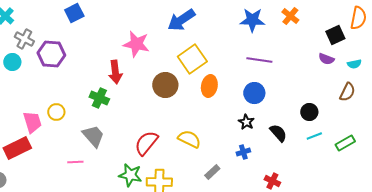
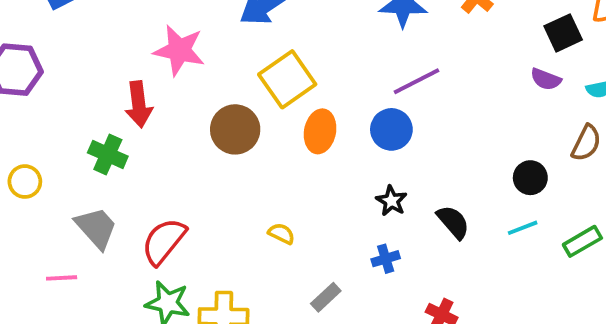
purple line: (259, 60) -> (416, 81), turned -35
blue circle: (254, 93) -> (391, 129), moved
black circle: (309, 112) -> (530, 178), moved
yellow semicircle: (189, 139) -> (281, 234), size x0.6
red semicircle: (146, 143) -> (164, 241), moved

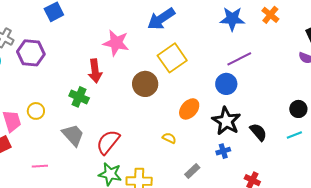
orange ellipse: (320, 131) -> (189, 109), moved, turned 30
black star: (391, 201) -> (226, 121), size x1.8
pink line: (62, 278) -> (40, 166), moved

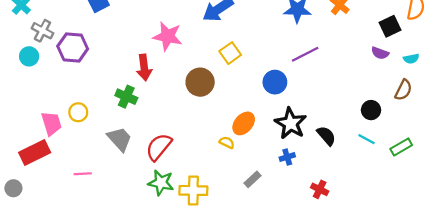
yellow square: (172, 58) -> (230, 53), size x0.7
blue circle: (226, 84) -> (275, 82), moved
orange ellipse: (189, 109) -> (244, 123), moved
cyan line: (294, 135) -> (367, 139), turned 49

